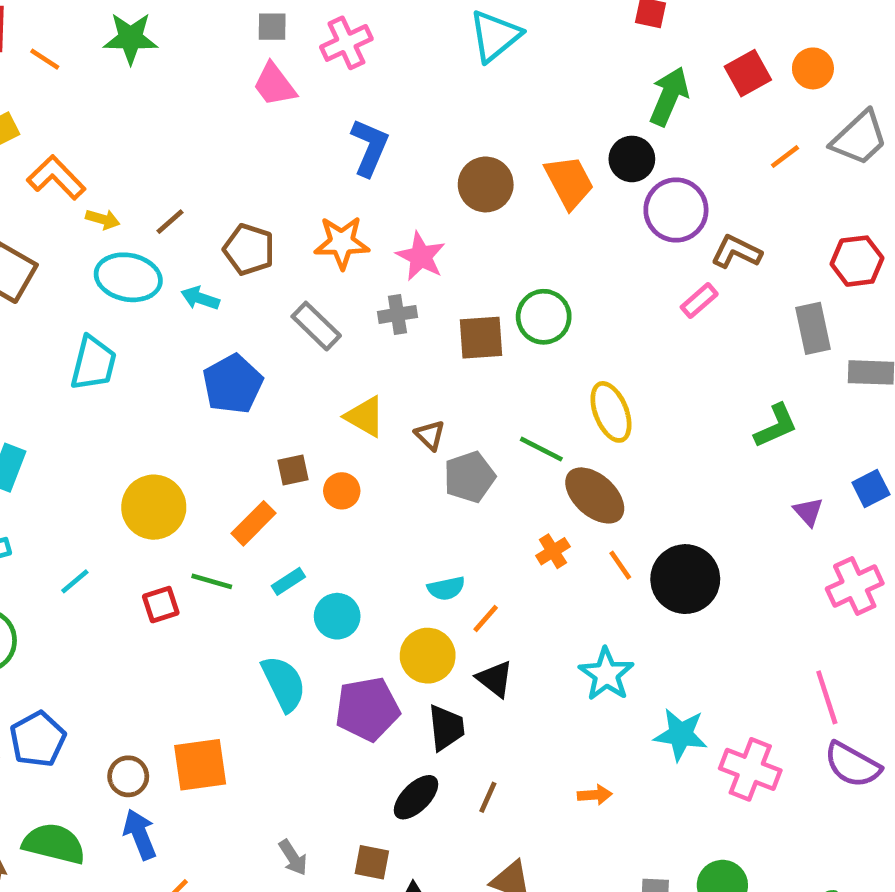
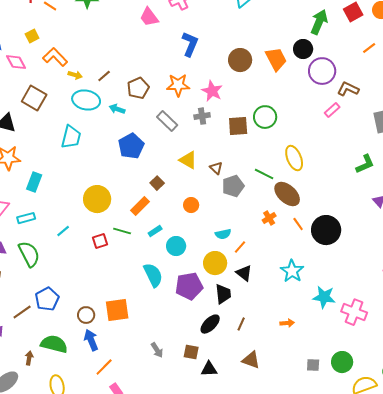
brown pentagon: (249, 249) -> (138, 88), turned 30
brown square: (293, 470) -> (157, 183), turned -32
orange circle: (342, 491) -> (191, 205), moved

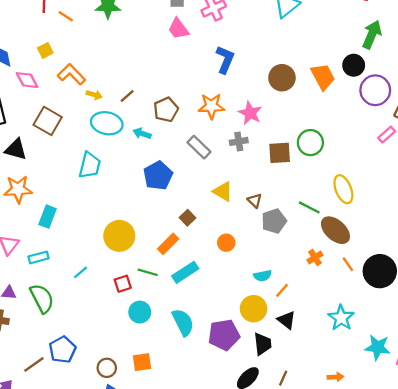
cyan rectangle: (155, 231) -> (185, 272), size x1.6
cyan circle: (176, 246) -> (140, 312), moved
orange square: (117, 310) -> (142, 362), size x0.7

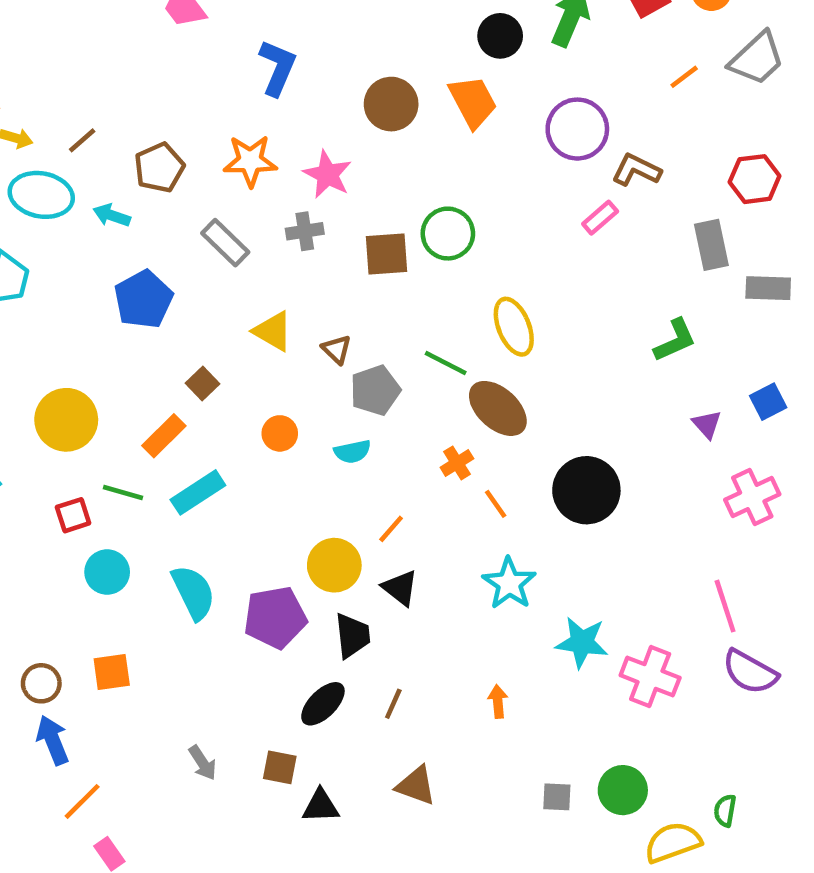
black circle: (354, 65) -> (500, 36), moved
orange line: (348, 264) -> (496, 504), moved
cyan semicircle: (263, 276) -> (352, 452), moved
orange arrow: (335, 377) -> (498, 701), turned -91

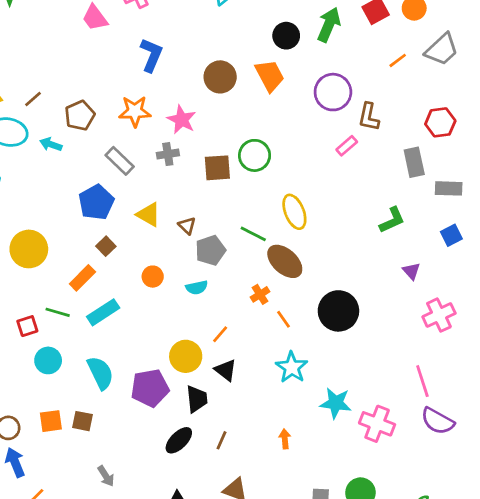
brown L-shape: (636, 170) -> (369, 117), turned -104
blue pentagon: (143, 299) -> (96, 202), moved
blue square: (768, 402) -> (451, 235), moved
yellow circle: (66, 420) -> (29, 249), moved
brown square: (280, 767) -> (82, 421), moved

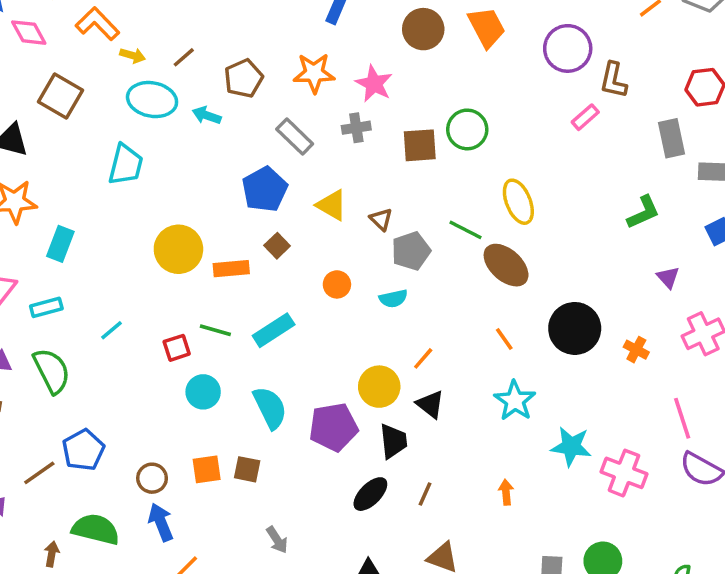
orange rectangle: (82, 278) -> (231, 269), moved, turned 40
orange cross: (260, 294) -> (636, 350), moved, turned -30

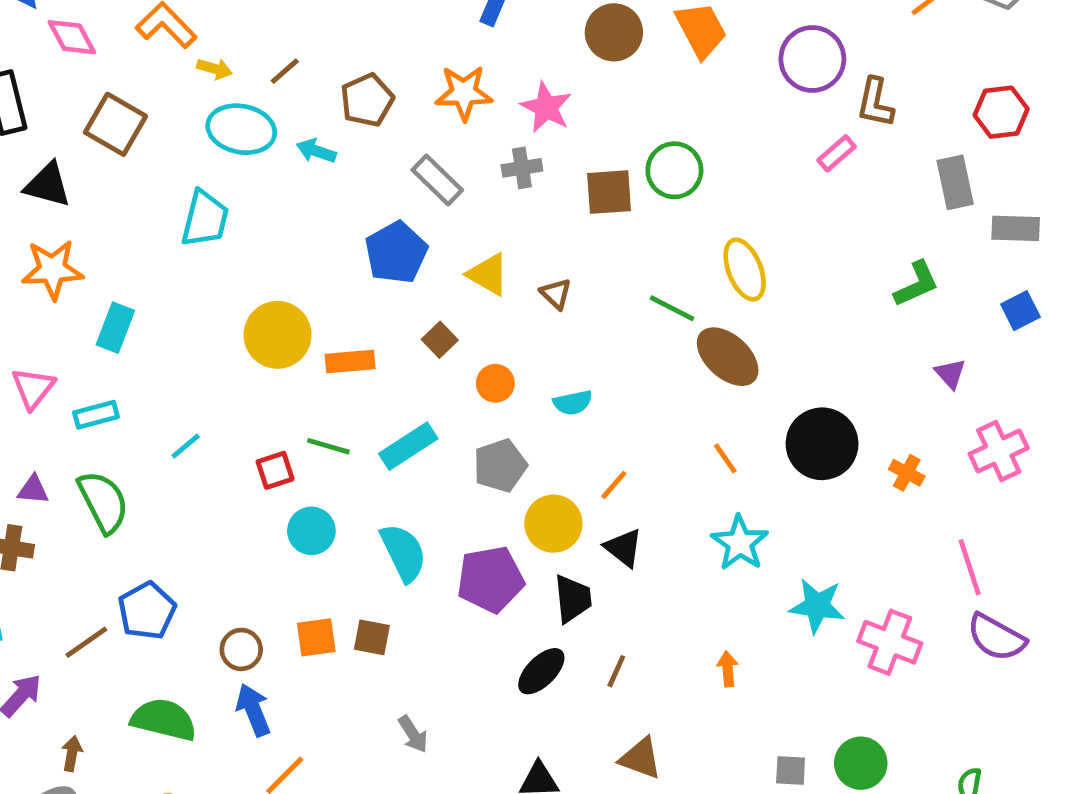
brown square: (277, 246) -> (440, 340), moved
gray pentagon: (411, 251) -> (500, 466), moved
brown arrow: (52, 554) -> (72, 754), moved

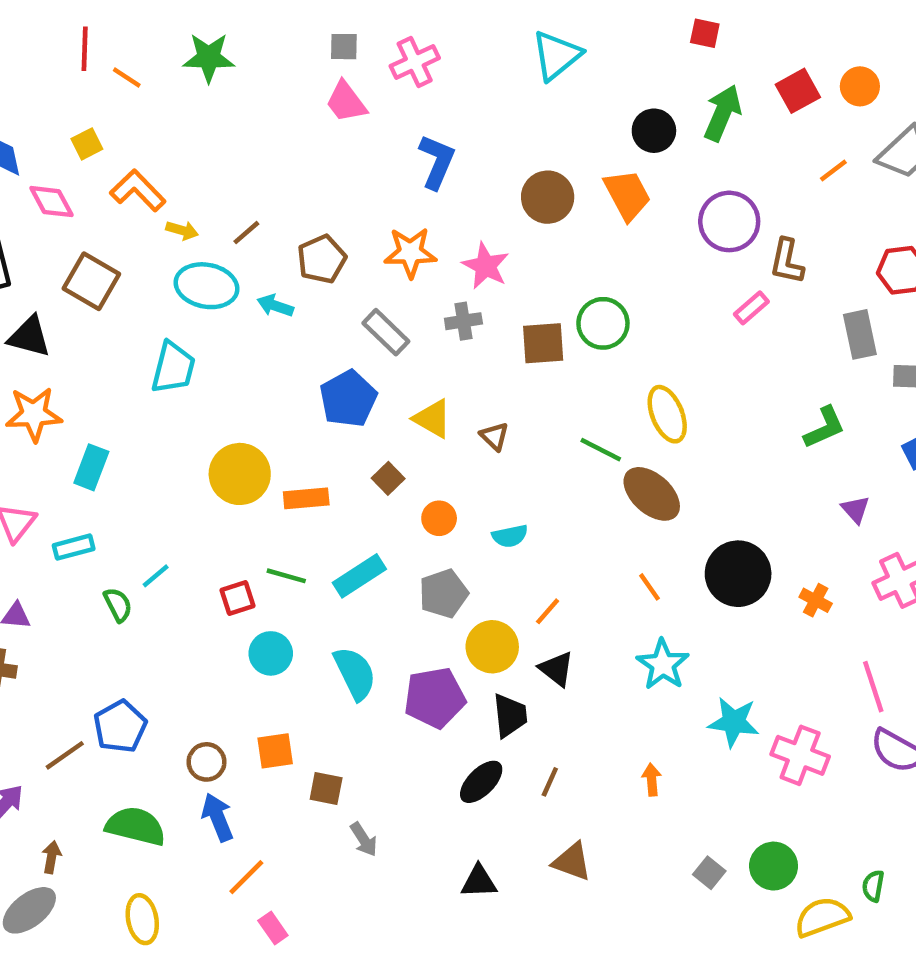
green semicircle: (103, 502) -> (118, 605), moved, size x0.6
brown square: (372, 637) -> (326, 789), moved
gray square: (791, 770) -> (709, 873), turned 36

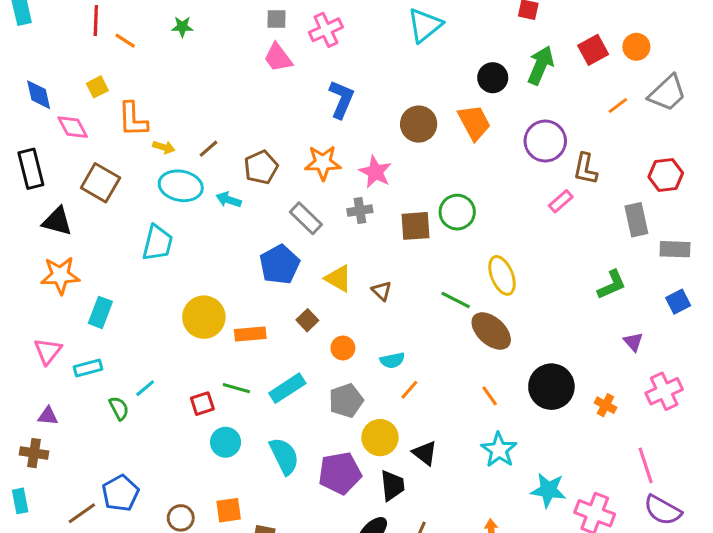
green star: (209, 58) -> (182, 27), size x0.6
orange L-shape: (138, 190) -> (133, 119), turned -138
orange line: (548, 611) -> (409, 390), moved

